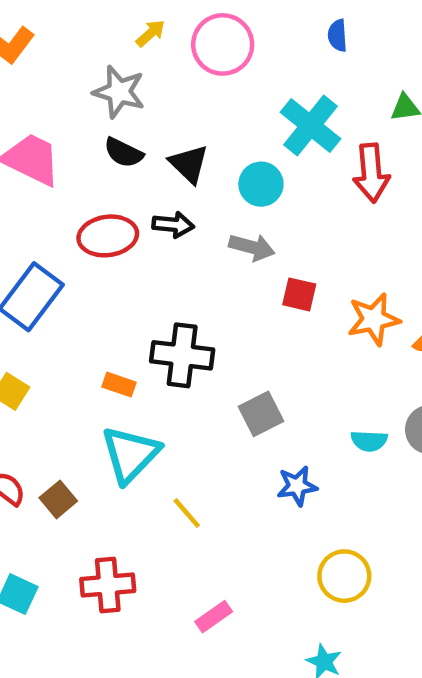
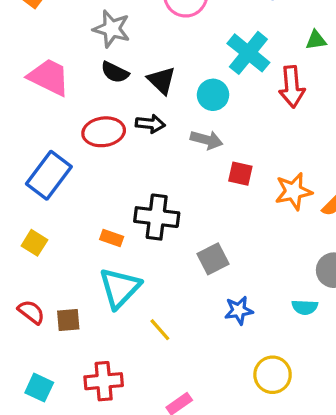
cyan semicircle: (369, 441) -> (305, 307), moved
brown square: (58, 499) -> (68, 320), turned 35

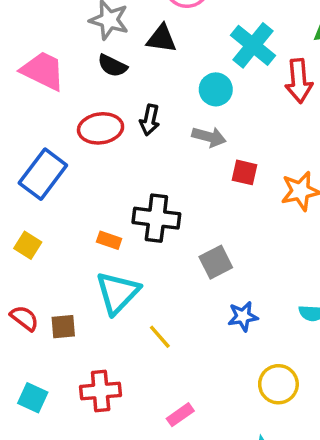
black triangle: (162, 80) -> (162, 39), moved, turned -36
black arrow: (150, 124) -> (150, 120), turned 96

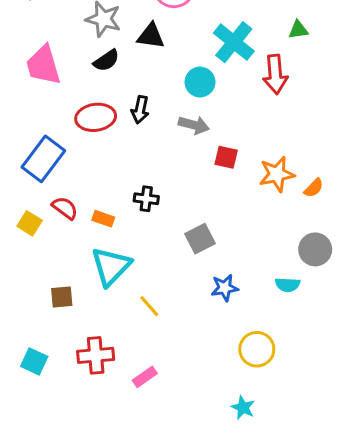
black semicircle: (112, 66) -> (106, 61), turned -60
pink trapezoid: (43, 71) -> (43, 65), turned -132
black cross: (156, 218) -> (146, 199), size x0.6
red semicircle: (24, 318) -> (65, 208), moved
pink rectangle: (180, 415) -> (145, 377), moved

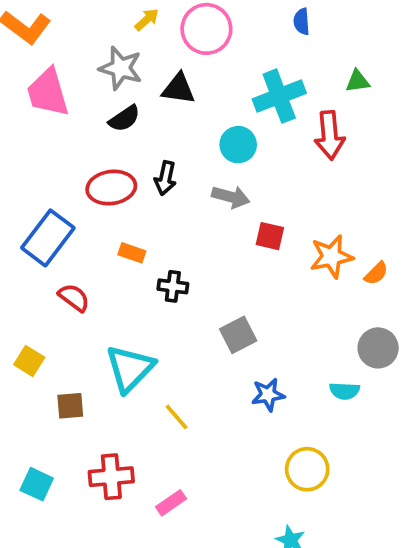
cyan cross: (234, 42) -> (279, 96), turned 30
pink trapezoid: (43, 65) -> (48, 92), moved
orange rectangle: (103, 219) -> (132, 253), moved
yellow square: (30, 223) -> (29, 361), moved

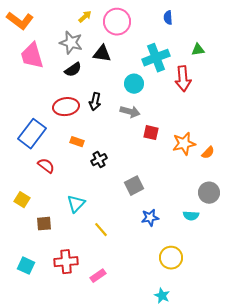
black cross: (173, 286) -> (99, 160), turned -35
cyan triangle: (130, 368) -> (76, 204), size x0.7

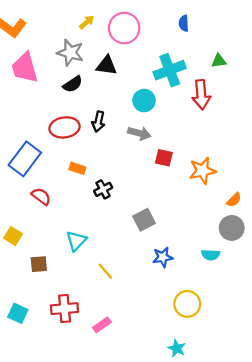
orange semicircle: (208, 153) -> (234, 200), moved

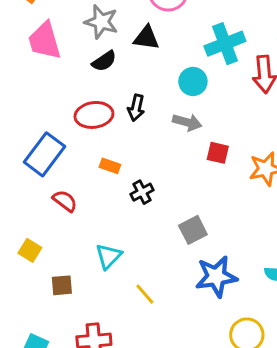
blue star: (163, 257) -> (216, 277), size x1.6

